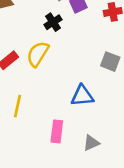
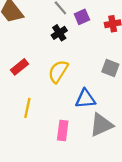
yellow semicircle: (38, 54) -> (58, 71), moved
gray triangle: (91, 143) -> (101, 125), moved, size x1.6

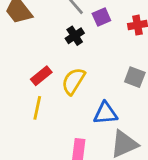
red rectangle: (19, 67) -> (41, 76), moved
yellow line: (27, 108) -> (37, 108), moved

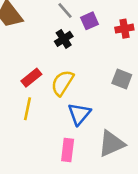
blue triangle: (105, 113) -> (79, 114), moved, turned -45

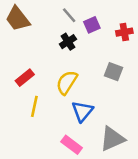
red rectangle: (31, 78) -> (25, 78), moved
gray square: (122, 79) -> (114, 72), moved
pink rectangle: (68, 150) -> (72, 145), turned -60

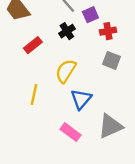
red cross: (124, 32) -> (108, 31), moved
red rectangle: (25, 78) -> (33, 45), moved

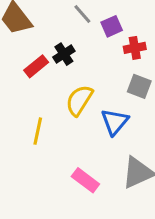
black cross: (67, 31) -> (64, 54), moved
blue triangle: (81, 99) -> (115, 122), moved

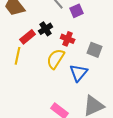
red cross: (135, 48) -> (68, 39), moved, turned 32
yellow line: (38, 131) -> (18, 56), moved

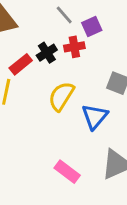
red cross: (68, 39) -> (74, 47), moved, turned -32

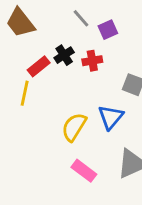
red cross: (74, 47) -> (92, 61), moved
yellow semicircle: (61, 96) -> (74, 127), moved

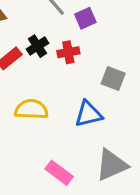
blue triangle: (111, 117) -> (88, 114), turned 36
yellow semicircle: (74, 127) -> (31, 109), moved, turned 60

